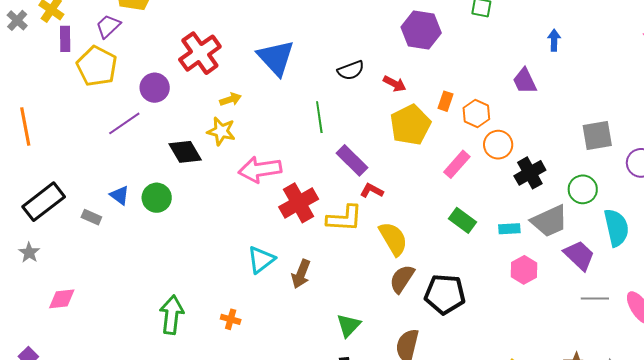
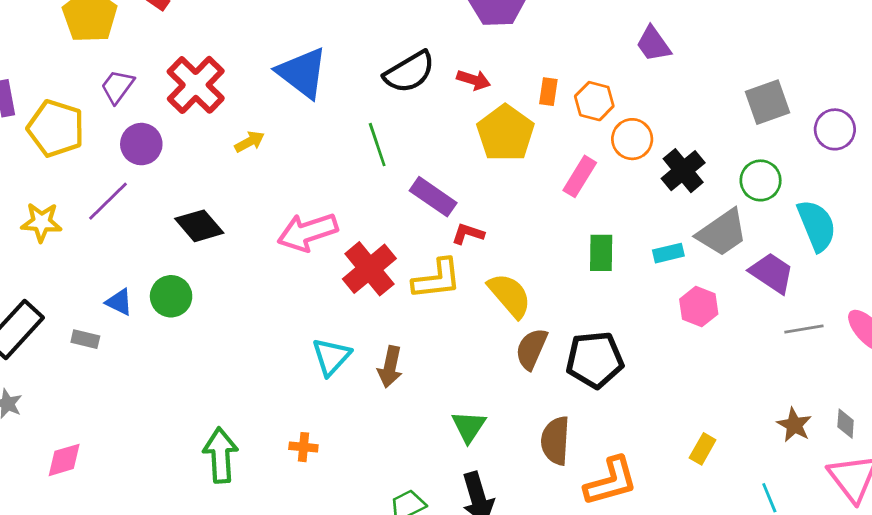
purple trapezoid: (108, 26) -> (117, 87), moved
black semicircle: (351, 70) -> (409, 72), size x1.4
yellow star: (221, 131) -> (41, 222), moved
green rectangle: (462, 220) -> (601, 253), turned 64

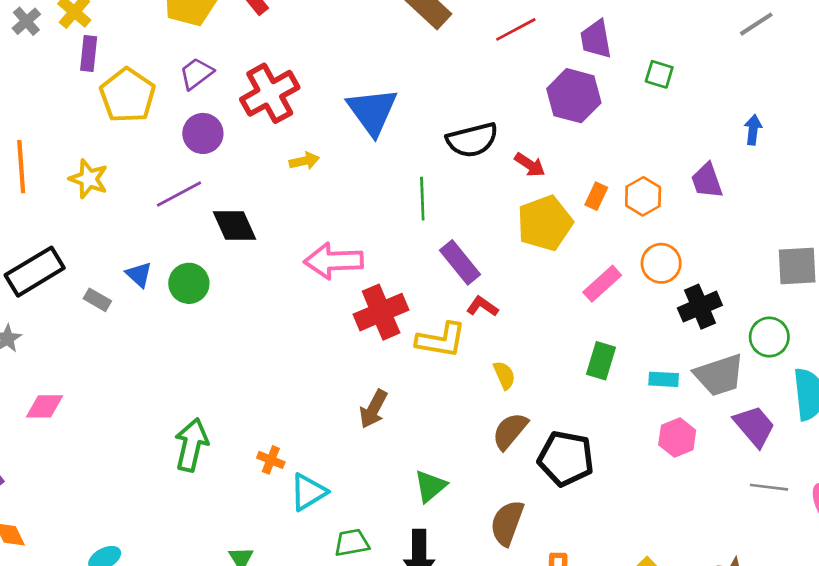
orange hexagon: (594, 101) -> (643, 196), moved
purple line: (108, 201) -> (179, 194), moved
yellow semicircle: (510, 295) -> (504, 375), size x0.6
cyan triangle: (331, 357) -> (308, 492), moved

